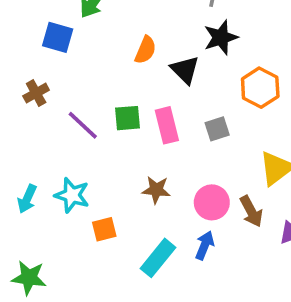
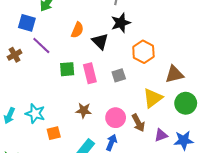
purple line: (83, 125) -> (41, 45), moved

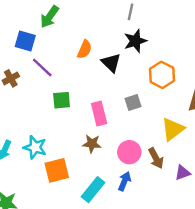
green square: (67, 69) -> (62, 100), moved
pink rectangle: (90, 73) -> (99, 113), moved
orange square: (54, 133) -> (57, 170), size x1.5

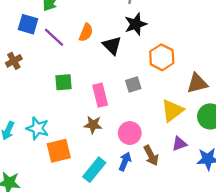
purple line: (42, 68) -> (54, 37), moved
brown arrow: (156, 158) -> (151, 156), moved
purple triangle: (183, 173) -> (179, 144), moved

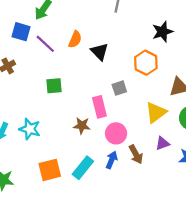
black star: (136, 24) -> (162, 32), moved
pink rectangle: (100, 95) -> (99, 107), moved
orange square: (59, 151) -> (50, 170), moved

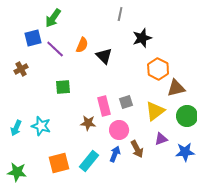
blue square: (21, 32) -> (33, 38), turned -30
black star: (162, 32) -> (142, 38), moved
orange hexagon: (146, 63) -> (158, 69), moved
gray square: (119, 88) -> (126, 102), moved

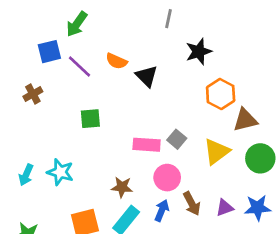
orange semicircle: (82, 45) -> (116, 61), turned 91
gray square: (126, 102) -> (177, 139), turned -32
pink rectangle: (104, 106) -> (147, 145), turned -72
brown star: (88, 123) -> (122, 187), moved
purple triangle: (161, 139) -> (225, 208), moved

